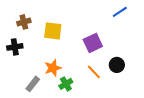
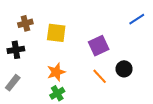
blue line: (120, 12) -> (137, 19), moved
gray rectangle: (33, 84) -> (13, 83), moved
green cross: (66, 84) -> (57, 93), moved

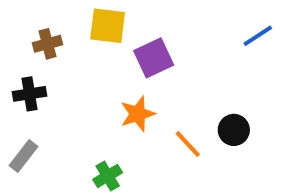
yellow square: (56, 33) -> (108, 26), moved
purple square: (99, 46) -> (154, 58), moved
orange star: (56, 72) -> (138, 114), moved

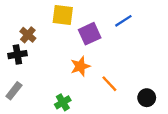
blue line: (258, 36) -> (123, 21), moved
brown cross: (48, 44) -> (28, 35), moved, turned -35
black circle: (234, 130) -> (147, 98), moved

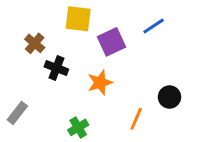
black cross: (17, 55) -> (56, 68), moved, turned 30
orange line: (109, 84) -> (136, 119), moved, turned 66
black circle: (147, 98) -> (169, 97), moved

